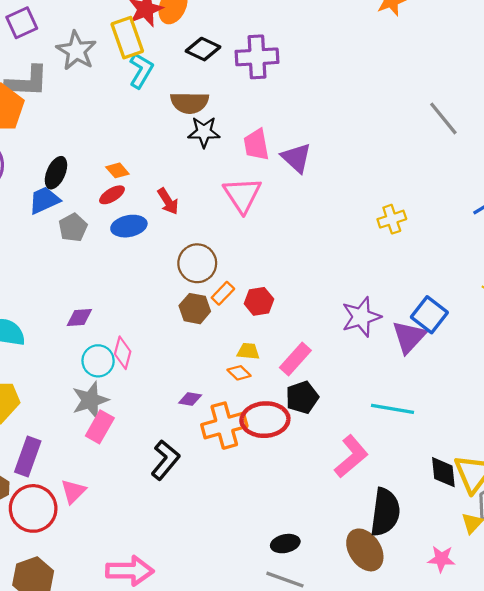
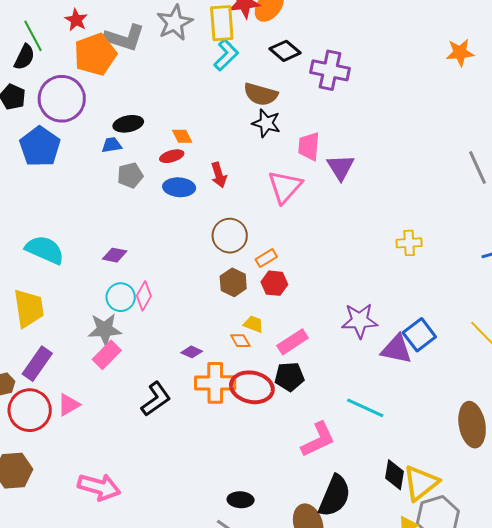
black ellipse: (56, 173) -> (128, 124), turned 40
blue trapezoid: (44, 200) -> (112, 145), size x0.7
orange rectangle: (223, 293) -> (266, 258), moved
brown hexagon: (195, 309) -> (233, 282), moved
purple triangle: (409, 337) -> (396, 349), turned 44

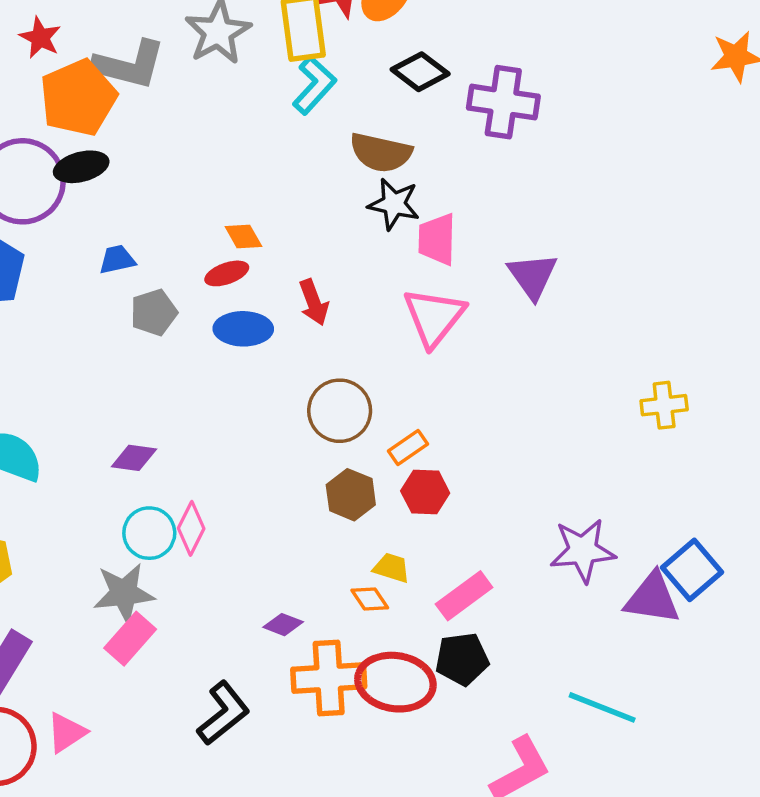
black ellipse: (128, 124) -> (81, 167), moved
pink trapezoid: (309, 146) -> (437, 239), moved

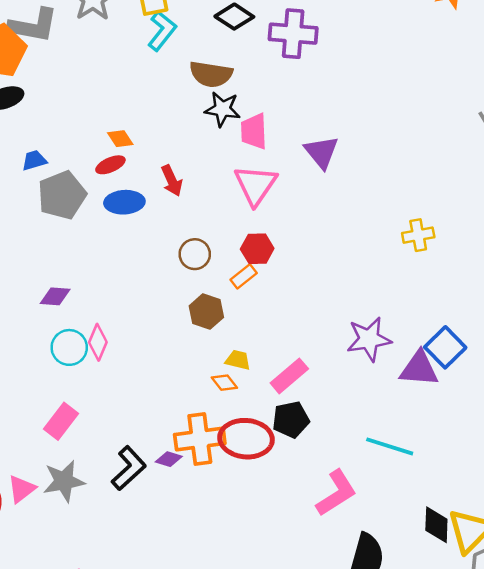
gray pentagon: (154, 312) -> (62, 195), size x1.5
brown circle: (340, 411) -> (195, 254), size x0.7
red hexagon: (425, 492) -> (257, 249), moved
gray star: (124, 593) -> (64, 481), moved
purple diamond: (283, 625) -> (169, 459), moved

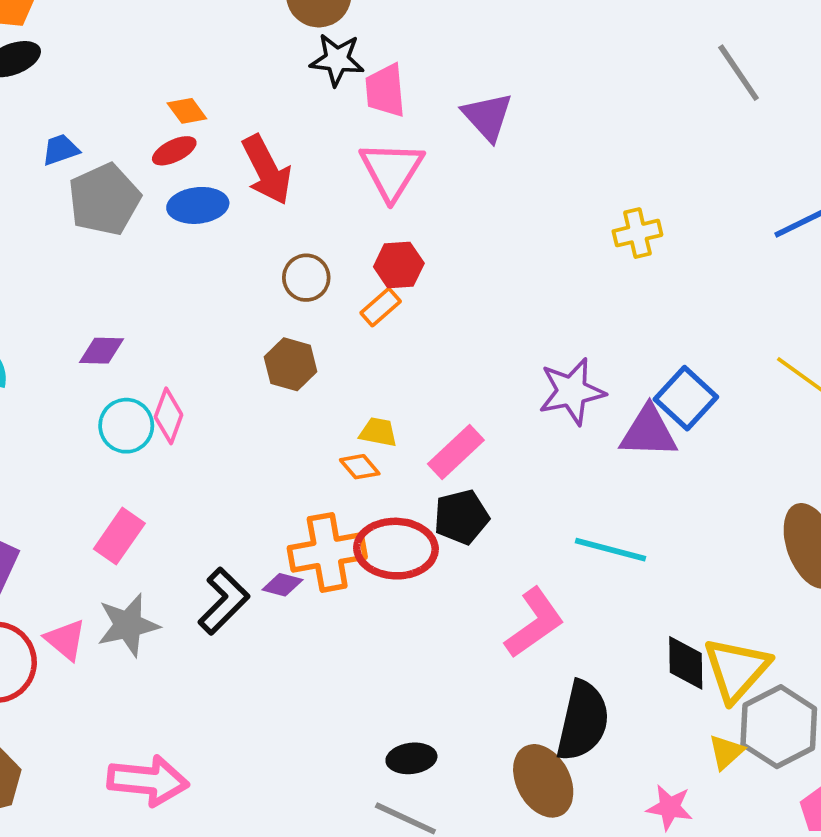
red arrow: (172, 181) -> (267, 170), size x1.5
brown hexagon: (206, 312) -> (291, 364), moved
pink triangle: (22, 489) -> (65, 640), turned -40

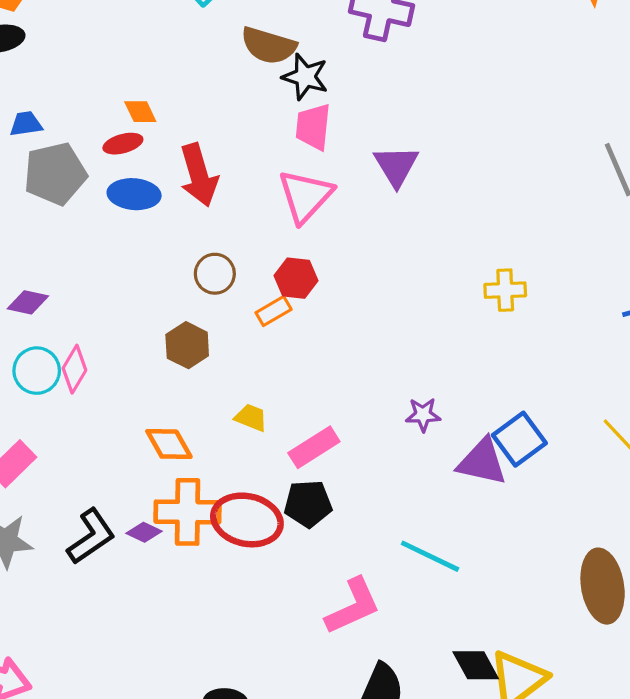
black star: (337, 60) -> (305, 77), moved
purple star: (572, 391) -> (423, 415), size x0.6
orange diamond: (360, 467) -> (169, 444), moved, size x1.4
black diamond: (686, 663) -> (476, 665), turned -39

